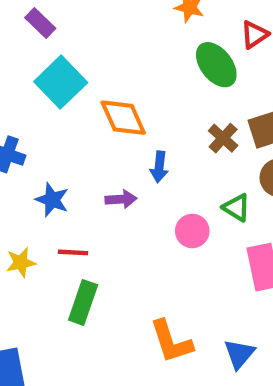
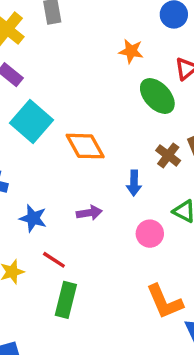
blue arrow: (159, 167) -> (134, 183), moved
red line: (73, 252) -> (54, 260), turned 35
orange L-shape: (171, 342) -> (165, 302), moved

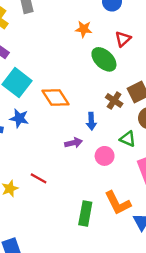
purple arrow: (89, 213) -> (74, 143), moved
blue star: (33, 218) -> (19, 118), moved
green rectangle: (66, 300) -> (85, 214), moved

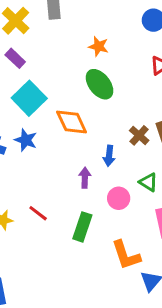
orange star: (84, 29) -> (98, 46), moved
green ellipse: (104, 59) -> (100, 84), moved
purple arrow: (74, 143) -> (85, 178), turned -84
green rectangle: (85, 214) -> (82, 227), moved

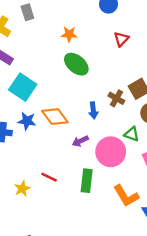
orange diamond: (72, 122) -> (55, 117), moved
blue arrow: (109, 156) -> (93, 110), moved
purple arrow: (85, 178) -> (80, 141), turned -105
pink circle: (119, 198) -> (111, 152), size x1.6

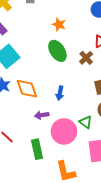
brown cross: (116, 98) -> (86, 58), moved
green rectangle: (87, 181) -> (37, 149), turned -36

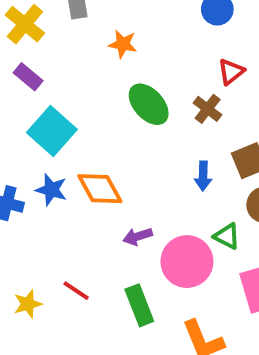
orange star: (59, 25) -> (123, 44), moved
blue arrow: (60, 93) -> (203, 176), moved

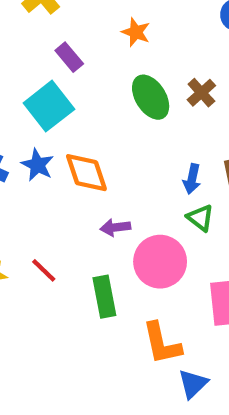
purple rectangle: (28, 77) -> (69, 57), moved
brown cross: (208, 109) -> (201, 93), moved
green triangle: (227, 236) -> (200, 218), moved

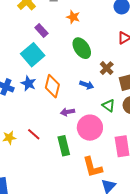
brown cross: (201, 93) -> (107, 68), moved
orange diamond: (86, 173) -> (52, 86), turned 35
blue arrow: (192, 179) -> (87, 85), moved, turned -80

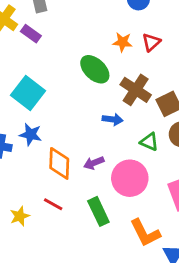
orange star: (73, 17) -> (122, 42), moved
purple rectangle: (41, 31) -> (31, 34), moved
brown cross: (107, 68) -> (136, 90), size x1.5
orange diamond: (52, 86) -> (59, 163), moved

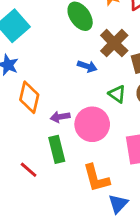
purple arrow: (94, 163) -> (60, 117), moved
red line: (53, 204) -> (29, 170), moved

